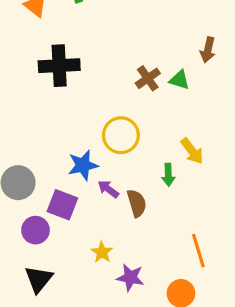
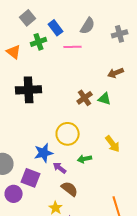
brown arrow: (208, 50) -> (116, 73), moved, turned 56
green arrow: (168, 175) -> (85, 159), moved, turned 80
brown semicircle: (137, 203) -> (70, 189), moved, turned -36

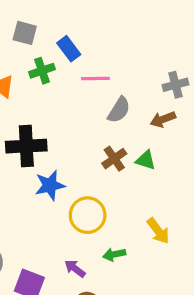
gray square: (28, 18) -> (25, 33), turned -35
gray semicircle: (88, 26) -> (119, 110), moved
gray cross: (120, 34) -> (175, 85), moved
blue star: (44, 153) -> (50, 185), moved

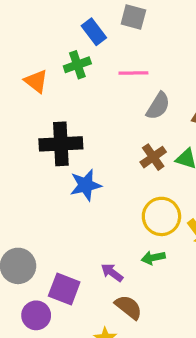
gray square: (25, 33) -> (133, 17), moved
blue rectangle: (69, 49) -> (94, 32), moved
yellow circle: (88, 215) -> (161, 216), moved

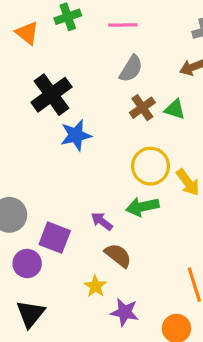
gray semicircle: (158, 106) -> (131, 69), moved
black cross: (61, 144) -> (51, 95), turned -33
green arrow: (153, 258) -> (142, 207), size x1.4

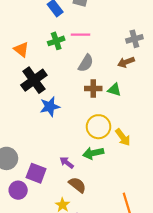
green cross: (68, 17) -> (56, 41), moved
orange triangle: (27, 33) -> (21, 49), moved
brown cross: (142, 108) -> (93, 89), turned 35

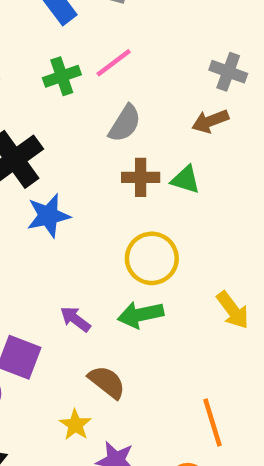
pink line: (80, 35) -> (114, 63), turned -36
gray cross: (134, 39) -> (228, 72), turned 35
yellow arrow: (123, 137) -> (233, 310), moved
purple arrow: (67, 163) -> (75, 319), moved

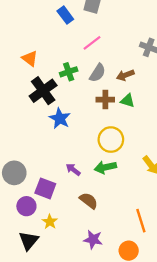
green cross: (62, 76) -> (69, 72), moved
brown arrow: (210, 121) -> (125, 75), moved
blue star: (48, 216) -> (60, 118), turned -30
yellow star: (75, 425) -> (50, 222), moved

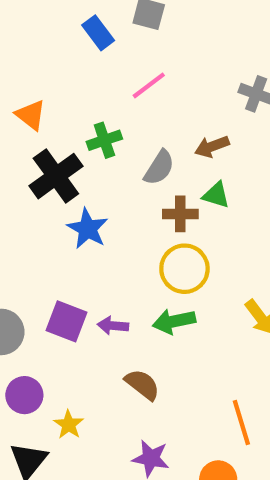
gray semicircle: (98, 73) -> (159, 168), moved
brown cross: (105, 100) -> (180, 214), moved
purple arrow: (73, 170) -> (113, 326), turned -32
purple square: (45, 188) -> (67, 321), moved

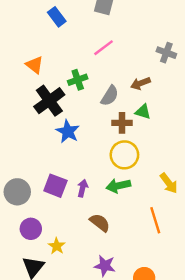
blue rectangle: (98, 33) -> (57, 17), moved
purple arrow: (113, 326) -> (83, 188), turned 98
orange line: (241, 422) -> (155, 220), moved

